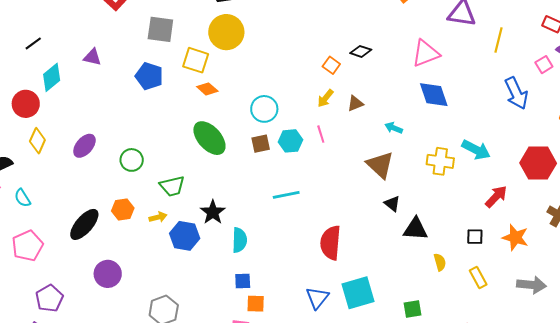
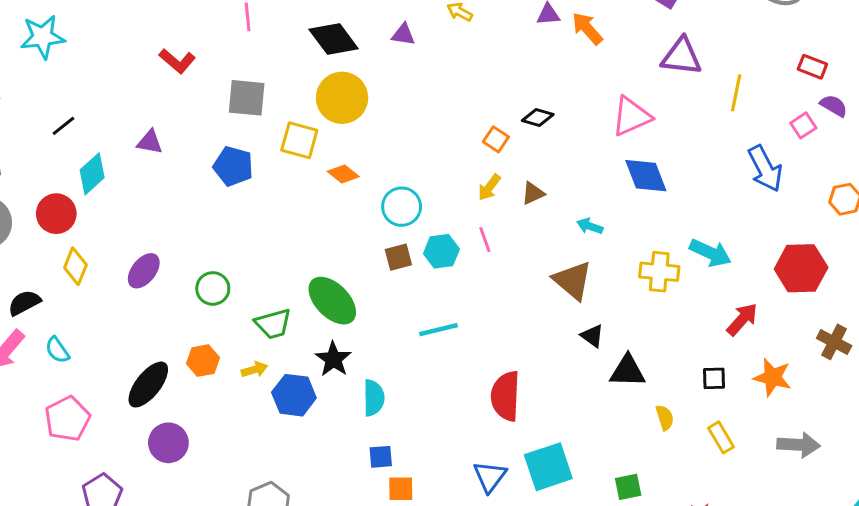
orange diamond: (207, 89) -> (343, 174), moved
green ellipse: (209, 138) -> (332, 301), moved
purple circle: (108, 274) -> (168, 443), moved

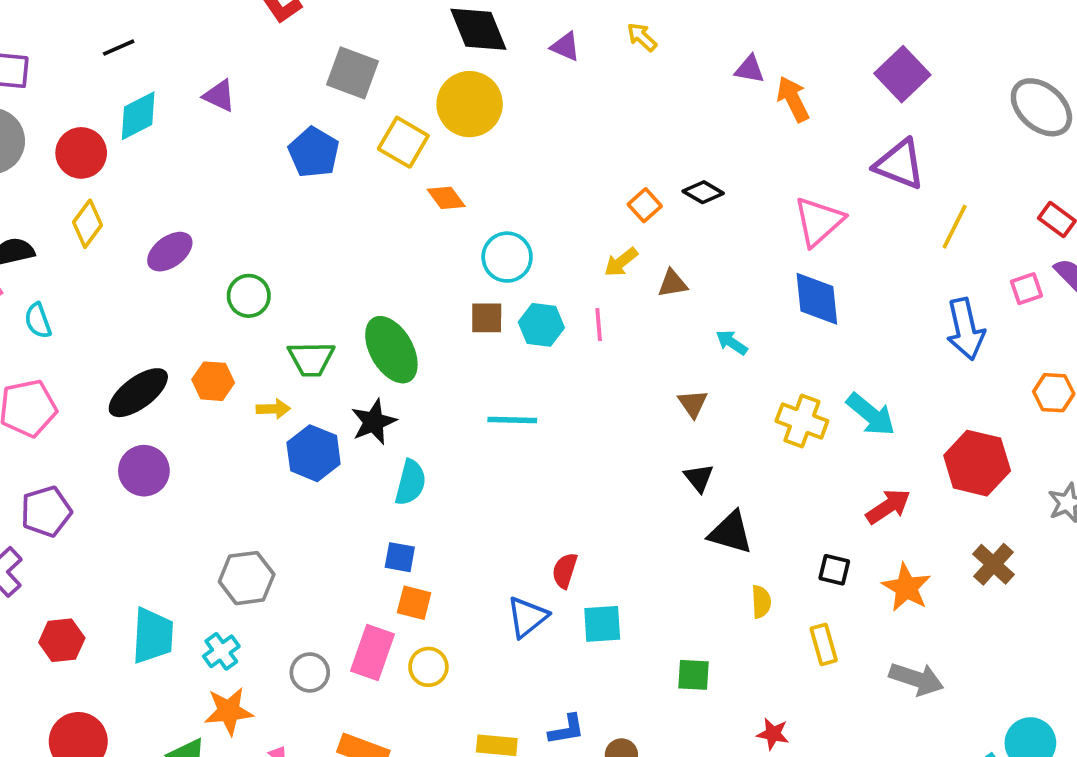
pink triangle: (631, 116) -> (819, 221), turned -33
brown triangle: (573, 280) -> (693, 403), size x0.6
red semicircle: (506, 396) -> (565, 571), moved, size x0.6
cyan square: (548, 467) -> (602, 624), size x0.7

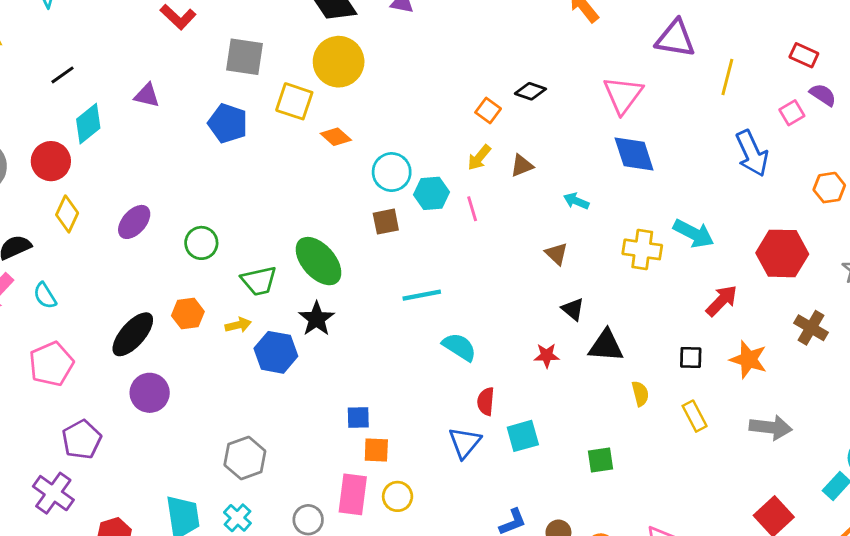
cyan hexagon: (541, 325) -> (431, 193), moved
cyan semicircle: (410, 482) -> (459, 347), moved, turned -60
red star: (773, 734) -> (547, 355), moved

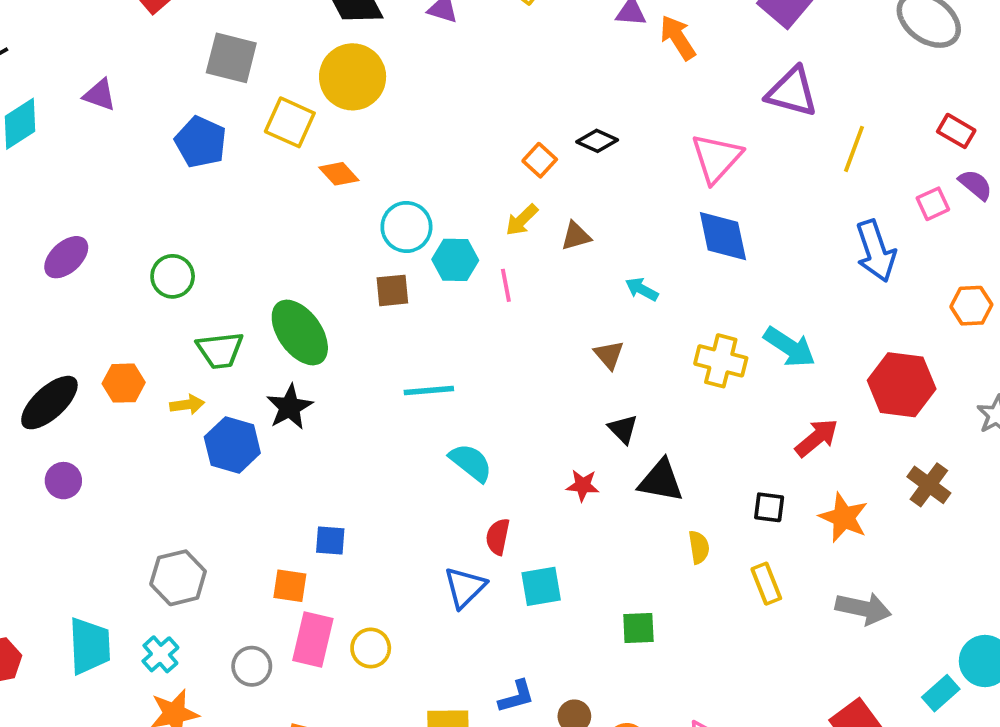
green circle: (201, 243) -> (173, 276), moved
purple circle: (150, 393) -> (63, 481), size x0.7
orange square: (376, 450) -> (290, 586), moved

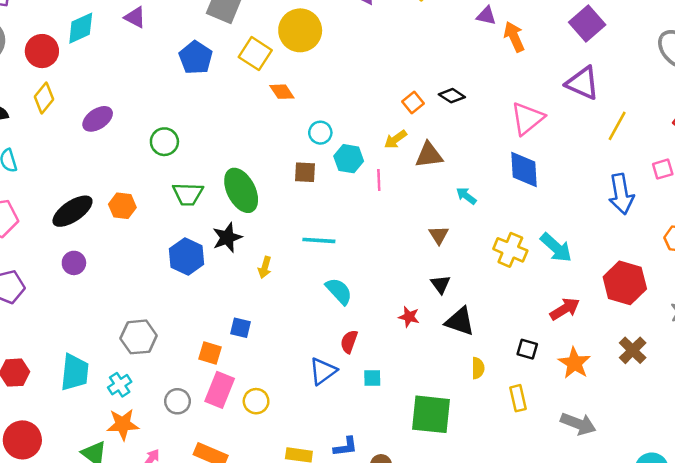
cyan circle: (406, 227) -> (320, 133), size x0.7
brown triangle: (576, 236) -> (429, 155), size x1.4
yellow arrow: (187, 405) -> (265, 267), moved, turned 105
cyan square: (541, 586) -> (372, 378), size x0.7
green square: (638, 628) -> (431, 414), size x1.8

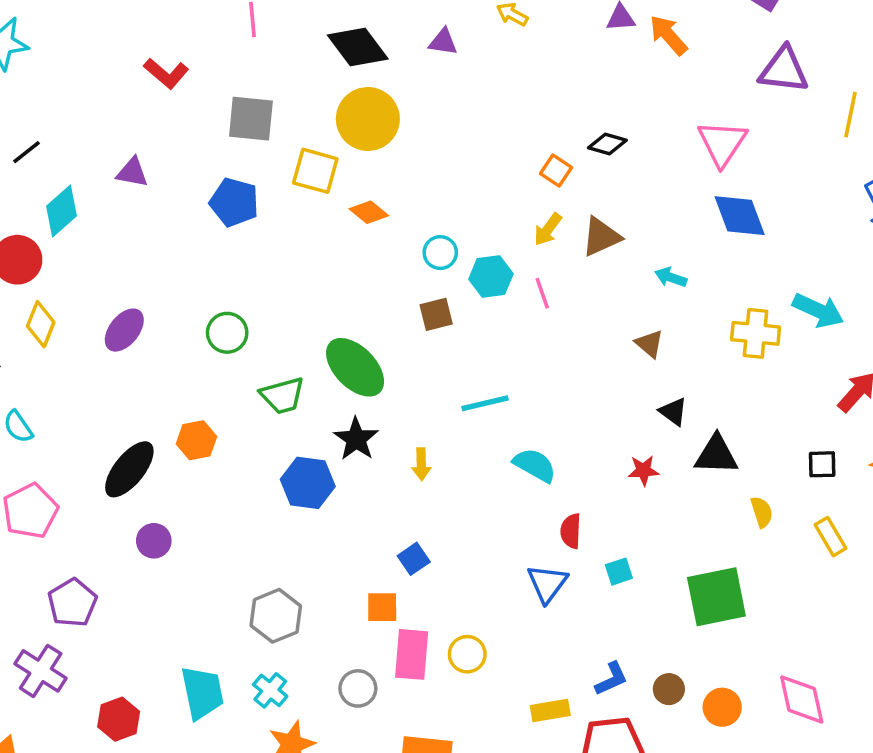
blue square: (240, 328) -> (414, 559), turned -30

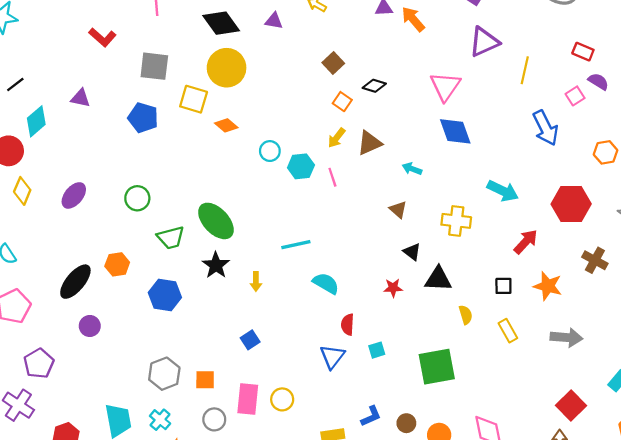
purple triangle: (784, 70) -> (484, 42), turned -32
brown square: (436, 314) -> (333, 63), moved, turned -30
yellow cross: (756, 333) -> (456, 221), moved
blue hexagon: (308, 483) -> (165, 295), moved
orange square: (382, 607) -> (205, 380), moved

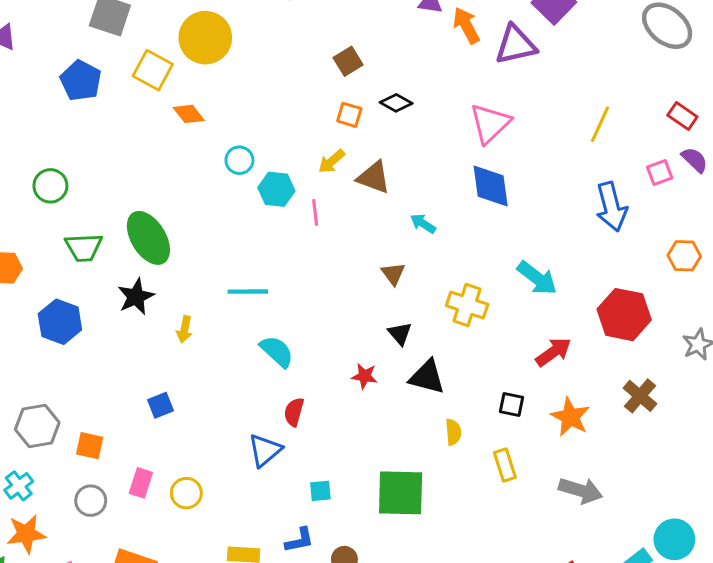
purple triangle: (484, 42) -> (516, 45), moved
orange square: (342, 102) -> (349, 115), turned -30
brown triangle: (369, 143) -> (374, 177), turned 32
cyan square: (377, 350) -> (320, 491), moved
pink rectangle: (248, 399) -> (141, 483), size x0.7

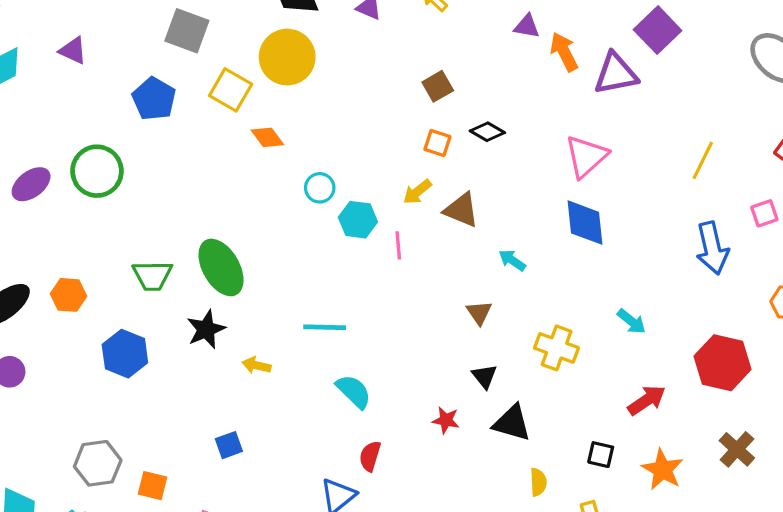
green circle: (50, 186) -> (97, 171), moved, size x1.4
cyan arrow: (537, 278) -> (632, 321), size x0.7
yellow arrow: (184, 329) -> (256, 365), turned 90

